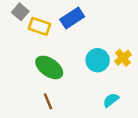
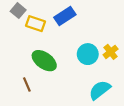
cyan semicircle: (111, 100) -> (100, 90), size x1.5
brown line: (48, 101) -> (27, 85), moved

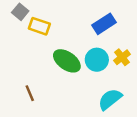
blue rectangle: (65, 16) -> (104, 24), moved
green ellipse: (44, 61) -> (67, 61), moved

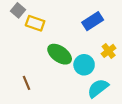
cyan circle: (97, 60) -> (84, 65), moved

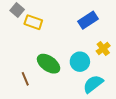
green ellipse: (60, 54) -> (49, 64), moved

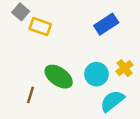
yellow cross: (103, 48) -> (125, 68), moved
brown line: (25, 79) -> (30, 95), turned 40

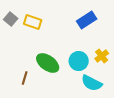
gray square: (21, 12) -> (11, 19), moved
cyan semicircle: (112, 101) -> (92, 83), turned -115

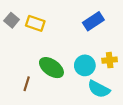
yellow cross: (102, 56) -> (110, 60), turned 32

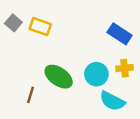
blue rectangle: (93, 21) -> (120, 34), moved, turned 66

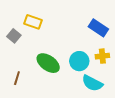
gray square: (13, 23) -> (14, 36), moved
brown line: (31, 95) -> (17, 78), moved

